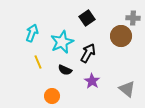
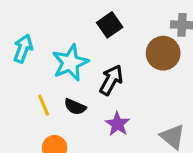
yellow line: (38, 62) -> (44, 105), moved

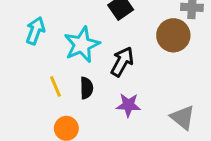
black semicircle: (75, 107) -> (87, 88), turned -115
purple star: (117, 124) -> (128, 105), turned -30

